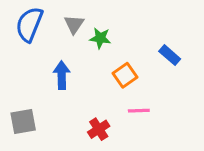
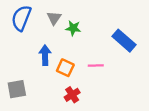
blue rectangle: (170, 55) -> (124, 41), size x1.5
orange square: (125, 75) -> (65, 68), moved, turned -30
pink line: (139, 111) -> (96, 65), moved

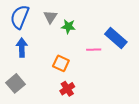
blue arrow: (45, 55) -> (22, 48), moved
pink line: (96, 65) -> (94, 50), moved
gray square: (17, 89) -> (15, 83), turned -30

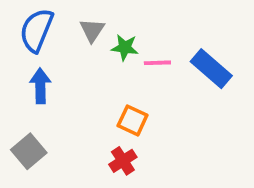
pink line: (94, 50) -> (157, 63), moved
orange square: (61, 63) -> (133, 120), moved

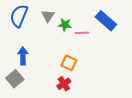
blue rectangle: (211, 69) -> (106, 21), moved
blue arrow: (40, 86) -> (23, 56), moved

